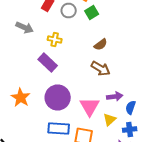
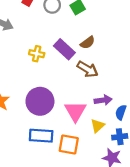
yellow cross: (55, 40) -> (37, 54), moved
purple rectangle: (48, 62) -> (64, 49), moved

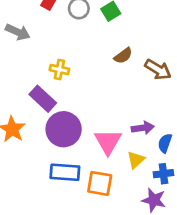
purple rectangle: (64, 49) -> (43, 99), moved
brown arrow: (88, 69) -> (158, 70), moved

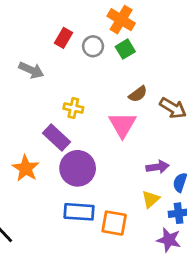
pink triangle: (108, 142) -> (122, 125), moved

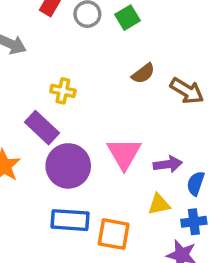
pink triangle: (122, 125) -> (124, 154), moved
yellow triangle: (151, 199) -> (159, 204), turned 30

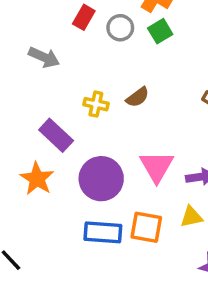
brown semicircle: (143, 73) -> (138, 97), moved
purple rectangle: (42, 128) -> (56, 135), moved
orange square: (114, 234) -> (146, 227), moved

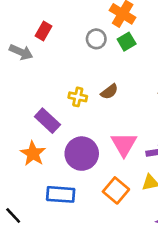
red rectangle: (84, 17) -> (43, 31), moved
gray arrow: (44, 57) -> (21, 52), moved
orange square: (146, 227) -> (116, 190), turned 30
blue rectangle: (103, 232) -> (61, 194), moved

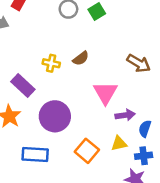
pink triangle: (124, 144) -> (105, 93), moved

